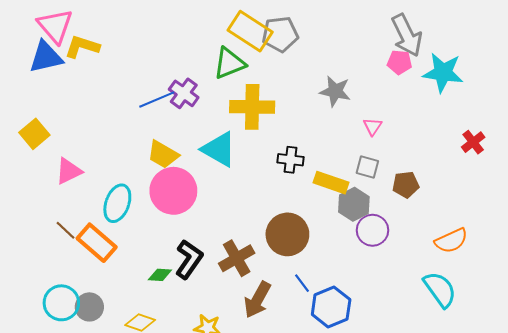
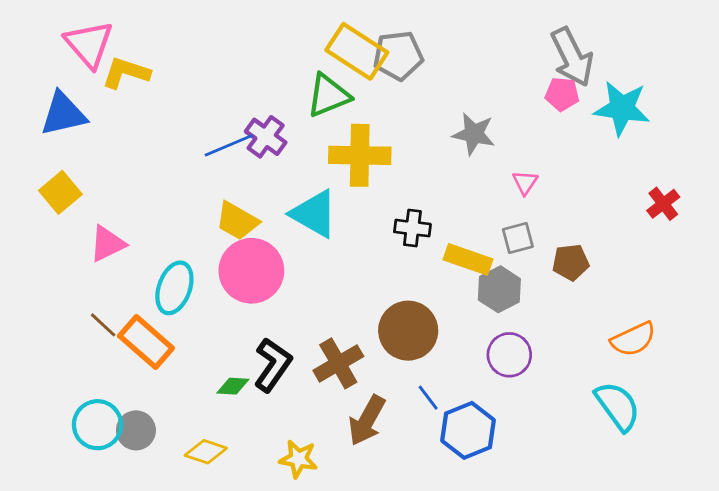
blue triangle: (46, 57) -> (63, 114), moved
gray square: (367, 167) -> (518, 238), turned -30
purple circle: (372, 230) -> (509, 355), moved

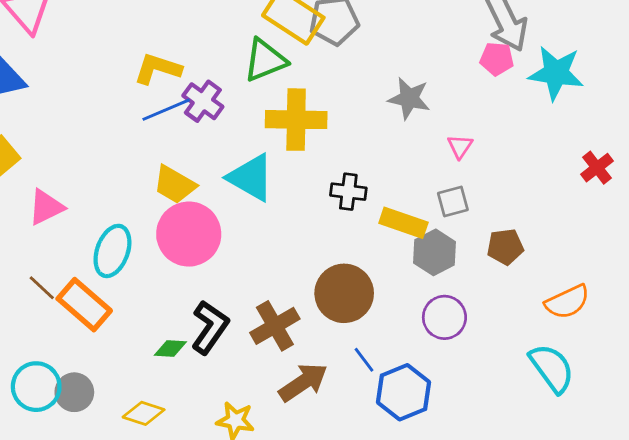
yellow L-shape: (126, 73) -> (158, 69), moved
brown pentagon: (571, 262) -> (505, 247), moved
brown arrow: (367, 420) -> (303, 382), turned -153

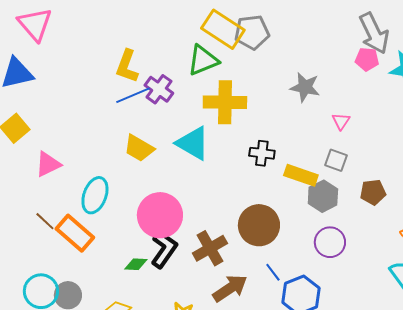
yellow L-shape: (158, 69) -> (127, 66), turned -88
gray square: (453, 202) -> (336, 160), turned 35
pink circle: (189, 234) -> (160, 215), moved

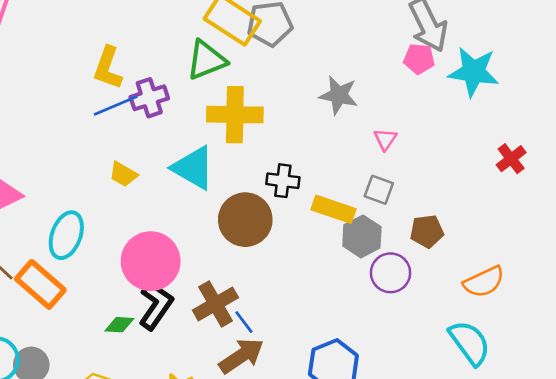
purple cross: (159, 89) -> (149, 98), turned 36
yellow trapezoid: (139, 148) -> (123, 174), size x0.7
brown circle: (259, 225) -> (245, 220), moved
purple circle: (330, 242) -> (391, 273), moved
blue line: (273, 272) -> (244, 322), moved

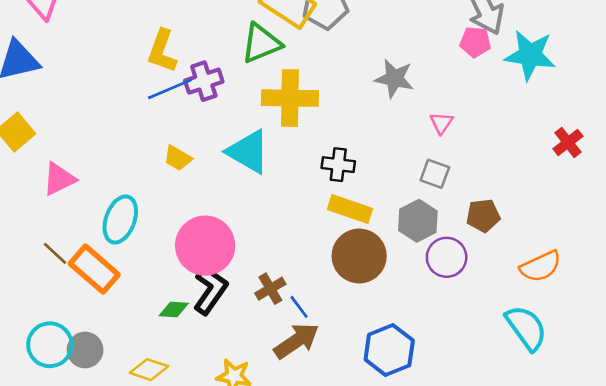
yellow rectangle: (333, 209) -> (350, 209), moved
brown circle: (245, 220) -> (359, 256), moved
brown cross: (215, 304) -> (270, 289), size x0.7

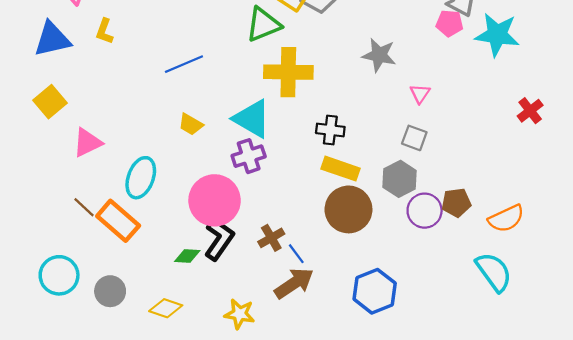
yellow L-shape: (162, 51) -> (104, 31), moved, size x0.7
purple cross: (204, 81) -> (249, 156), moved
brown pentagon: (483, 216) -> (456, 203), moved
cyan circle: (50, 345) -> (59, 275), moved

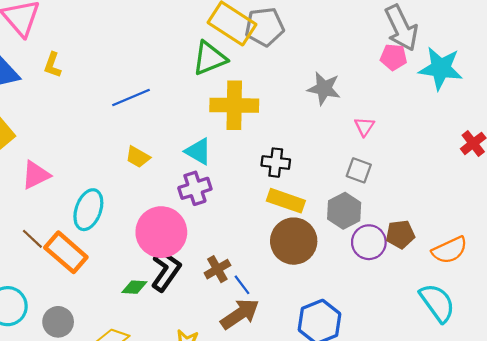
cyan triangle: (252, 119) -> (198, 151), size x0.7

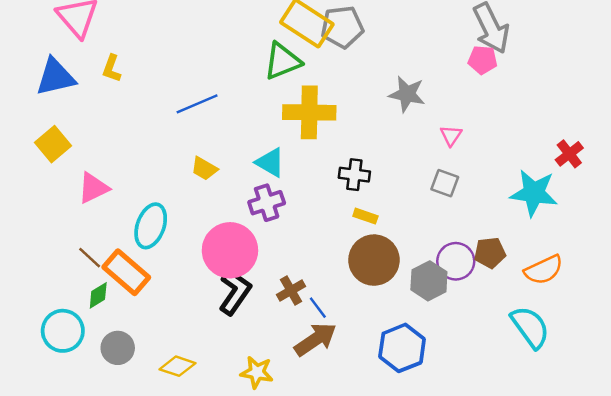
cyan star: (441, 68) -> (534, 193), moved
yellow rectangle: (286, 201) -> (365, 216), size x0.6
gray hexagon: (344, 211) -> (429, 281), moved
green diamond: (134, 287) -> (98, 295), moved, turned -35

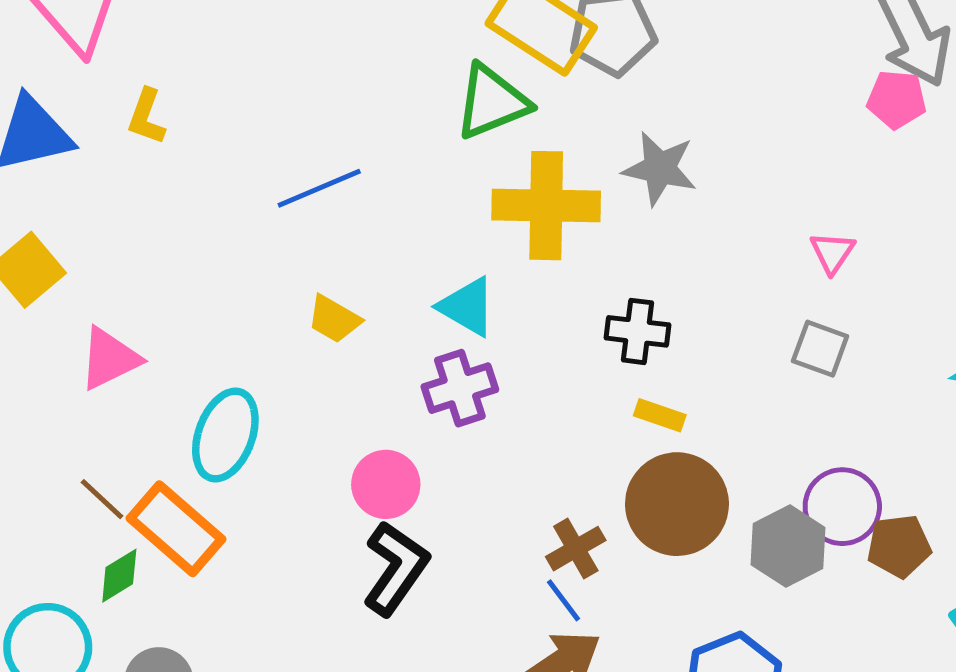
gray star: (407, 94) -> (660, 169), moved
pink circle: (230, 250) -> (386, 484), size x0.6
brown pentagon: (490, 253) -> (899, 546), moved
brown cross: (291, 291) -> (576, 549), moved

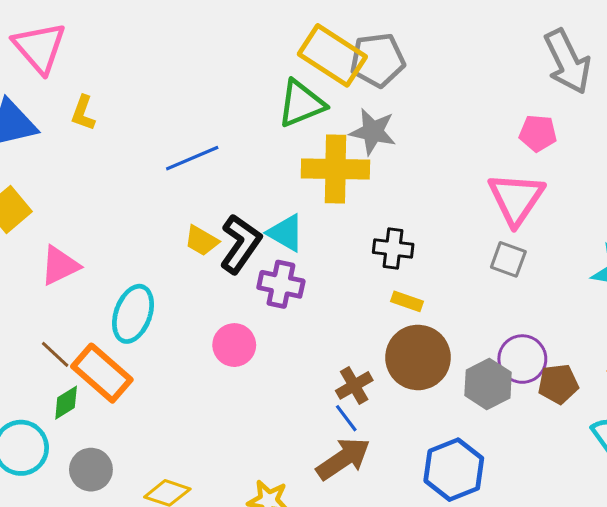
pink pentagon: (897, 99) -> (538, 133), moved
gray star: (660, 169) -> (373, 132), moved
pink triangle: (832, 252) -> (516, 199), size x2.0
purple cross: (460, 388) -> (281, 284), turned 30
black L-shape: (396, 568) -> (240, 244), moved

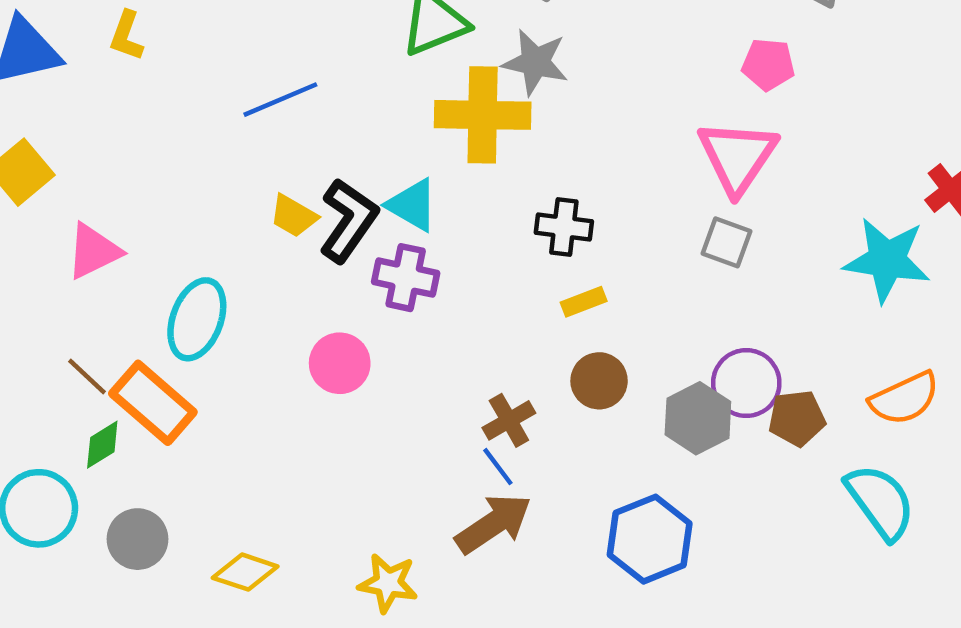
yellow rectangle: (407, 301) -> (584, 302), turned -40
brown circle: (418, 357) -> (599, 381), size x0.6

